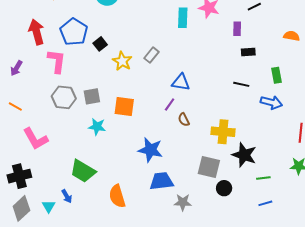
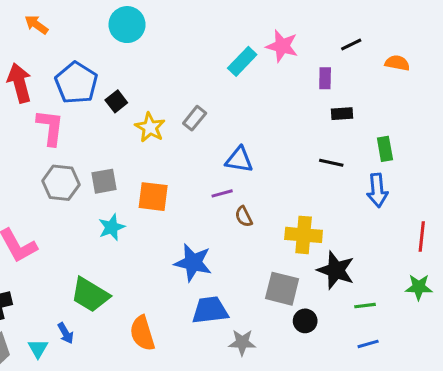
cyan rectangle: (183, 18) -> (242, 61), turned 42
orange semicircle: (292, 36) -> (397, 63), moved
blue arrow: (271, 102) -> (377, 190), turned 70
purple line: (170, 104) -> (222, 193), turned 40
cyan star: (97, 127) -> (112, 227), turned -30

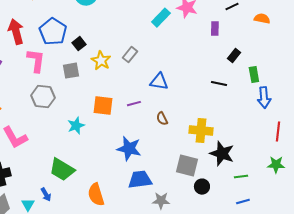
black rectangle: (342, 114) -> (234, 56), moved, turned -48
gray square: (104, 181) -> (71, 71), moved
blue arrow: (377, 190) -> (264, 98), moved
purple line: (222, 193) -> (134, 104), moved

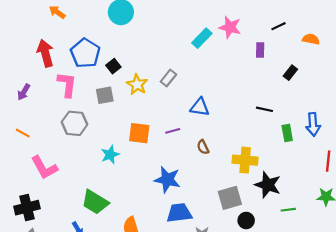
black rectangle: (234, 56) -> (290, 73), moved
green rectangle: (254, 75) -> (287, 133), moved
gray square: (187, 166) -> (230, 198), turned -30

